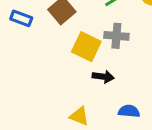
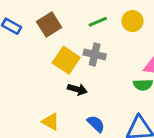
blue semicircle: (129, 111) -> (96, 124), turned 30

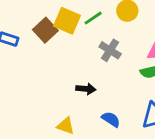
gray cross: (95, 54) -> (110, 50), moved, turned 30
yellow square: (66, 60) -> (67, 21), moved

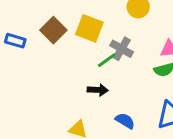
green line: (93, 18) -> (107, 60), moved
yellow square: (67, 21) -> (89, 28), moved

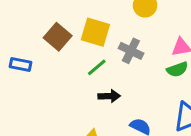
blue rectangle: (15, 41) -> (21, 64), moved
green line: (107, 60) -> (97, 67), moved

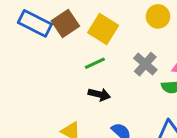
gray cross: (131, 51) -> (145, 64), moved
blue rectangle: (21, 64) -> (35, 23), moved, size x1.5

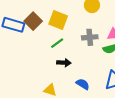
gray cross: (145, 64) -> (90, 37), turned -35

